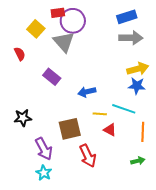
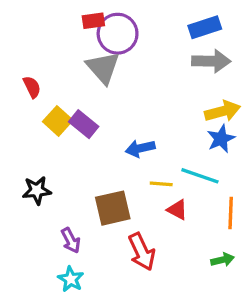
yellow square: (36, 29) -> (58, 121), moved
blue star: (137, 86) -> (221, 139), turned -30
purple arrow: (44, 149) -> (71, 240), size x0.7

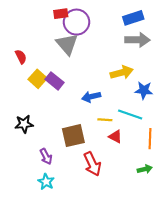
yellow arrow: (223, 111) -> (122, 72), moved
blue star: (221, 139) -> (144, 90), turned 30

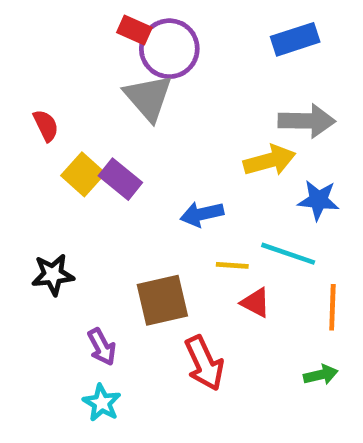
red rectangle: (61, 14) -> (134, 30), turned 32
gray arrow: (137, 40) -> (307, 121), moved

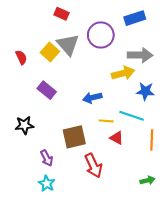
purple circle: (169, 49) -> (101, 35), moved
yellow square: (83, 174) -> (50, 52), moved
purple rectangle: (120, 179) -> (47, 90), moved
green arrow: (321, 375) -> (147, 180), moved

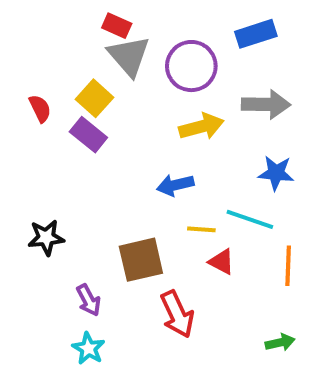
gray triangle: (68, 45) -> (129, 56), moved
yellow arrow: (123, 73) -> (201, 127), moved
purple rectangle: (47, 90) -> (88, 135), moved

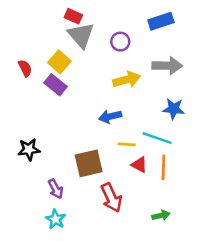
purple circle: (191, 66) -> (120, 42), size x0.6
orange line: (288, 266) -> (163, 167), moved
green arrow: (280, 342) -> (161, 215), moved

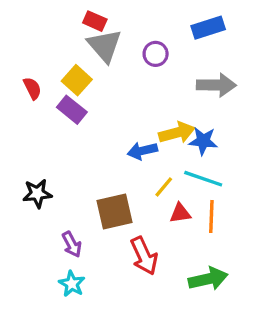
yellow arrow: (127, 80) -> (177, 133), moved
blue star: (174, 109) -> (203, 141), moved
yellow line: (127, 144) -> (164, 187), turned -54
red triangle: (139, 165) -> (180, 213), turned -36
green arrow: (161, 215) -> (208, 279), size x1.6

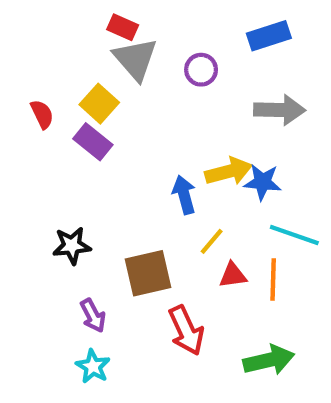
blue arrow: (142, 151) -> (184, 195), turned 88
cyan line: (203, 179) -> (294, 235), moved
black star: (37, 193) -> (72, 246), moved

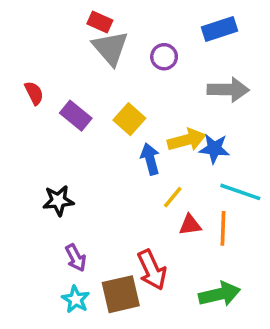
yellow square: (99, 104) -> (129, 119), moved
brown square: (148, 273) -> (121, 294), moved

